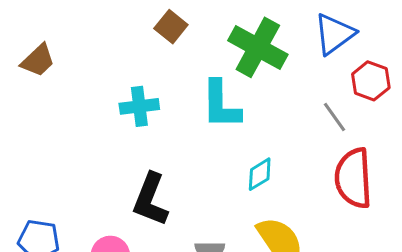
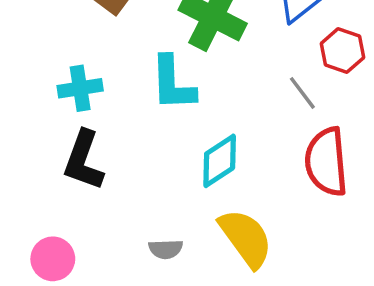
cyan diamond: (260, 174) -> (220, 161), size x1.4
black L-shape: (150, 200) -> (84, 160), moved

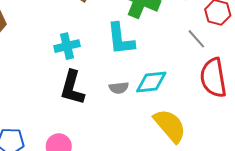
cyan diamond: (220, 161) -> (151, 82), turned 32
gray semicircle: (166, 249) -> (119, 88), moved

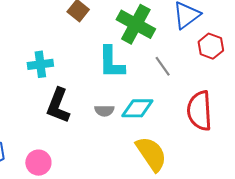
gray line: (196, 39) -> (163, 66), moved
cyan cross: (67, 46) -> (40, 64), moved

